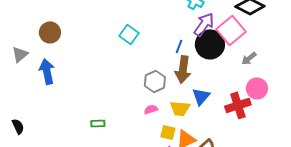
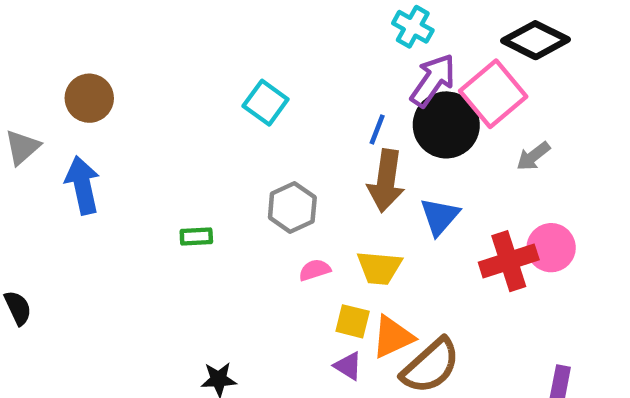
gray hexagon: (155, 81) -> (292, 208), moved
pink circle: (257, 88) -> (551, 248), moved
blue triangle: (201, 96) -> (440, 216), moved
green rectangle: (98, 123) -> (196, 237), moved

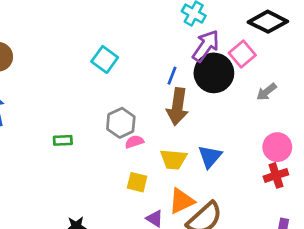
pink square: (493, 94) -> (242, 54), size x0.7
blue triangle: (440, 216) -> (210, 157), moved
red cross: (509, 261) -> (276, 175), moved, size x0.7
pink semicircle: (315, 270) -> (134, 142), moved
yellow square: (353, 321) -> (137, 182), moved

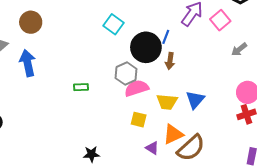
black circle: (214, 73) -> (146, 47), moved
brown arrow: (177, 107) -> (170, 61), size x0.6
pink semicircle: (134, 142) -> (137, 88), size x1.6

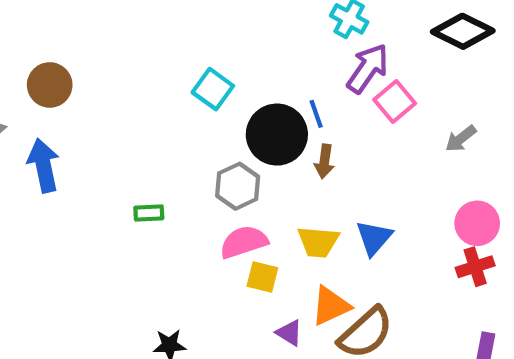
pink square: (220, 20) -> (395, 101), moved
blue line: (166, 37) -> (316, 114), turned -40
pink semicircle: (137, 88) -> (244, 242), moved

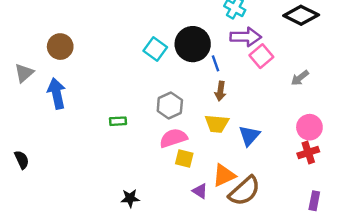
purple arrow: (368, 68) -> (246, 37), turned 56
black circle: (277, 135) -> (193, 44), moved
yellow trapezoid: (318, 242) -> (217, 124), moved

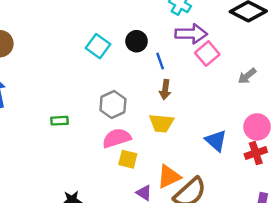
black circle: (193, 44) -> (137, 41), size x0.6
blue triangle: (249, 136) -> (216, 141), moved, turned -30

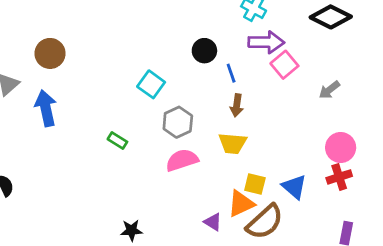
cyan square: (98, 46) -> (151, 84), moved
green rectangle: (59, 121) -> (117, 140), turned 35
blue triangle: (216, 141) -> (294, 187), moved
yellow square: (128, 159) -> (255, 184), moved

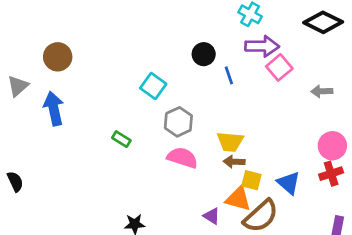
gray arrow: (329, 90) -> (322, 91), turned 36
brown arrow: (237, 105) -> (234, 162), moved, turned 84
pink semicircle: (182, 160) -> (182, 158), turned 36
orange triangle: (241, 204) -> (238, 199), turned 40

